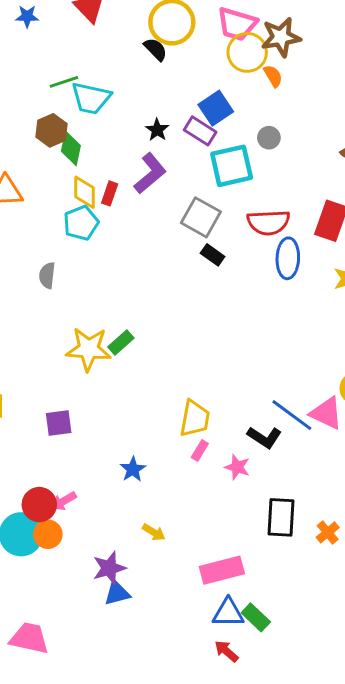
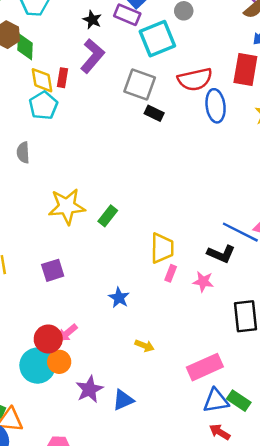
green rectangle: (121, 342) -> (108, 216), moved
purple star: (109, 568) -> (89, 389), moved

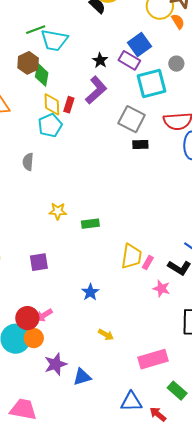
black rectangle: (154, 113) -> (140, 144), turned -35
yellow star: (67, 206) -> (58, 211), size x0.6
green rectangle: (108, 216) -> (90, 224), turned 36
pink rectangle: (171, 273) -> (148, 263), moved
blue triangle: (216, 401) -> (131, 402), moved

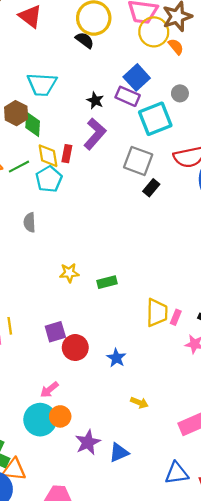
green line: (36, 30) -> (19, 167), moved
black rectangle: (140, 144) -> (151, 188), turned -42
pink arrow: (44, 315) -> (49, 390), moved
red circle: (27, 318) -> (75, 348), moved

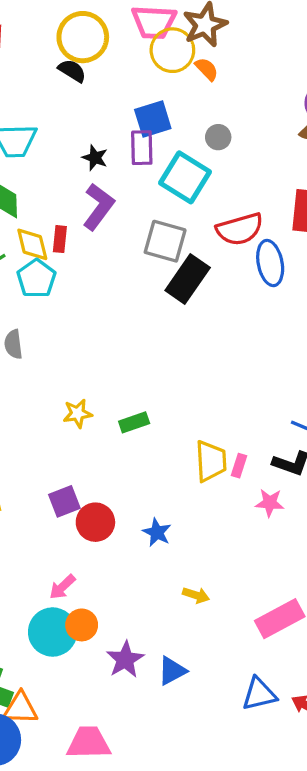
blue square: (137, 77) -> (153, 119), turned 30
purple rectangle: (128, 96) -> (142, 148), turned 70
cyan square: (155, 119) -> (185, 177), turned -32
black rectangle: (151, 188) -> (188, 279), size x1.8

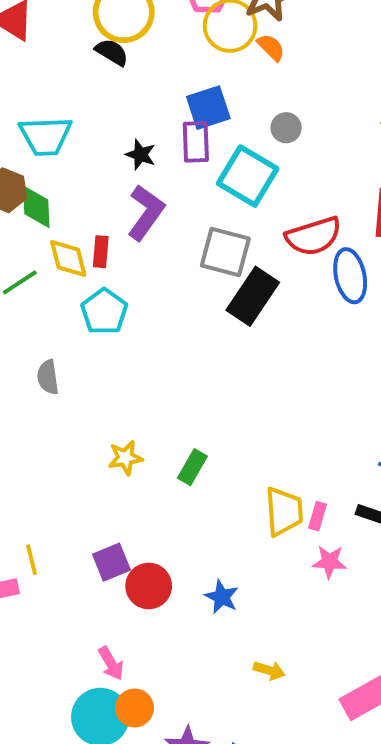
cyan pentagon: (36, 279) -> (104, 312), moved
green rectangle: (134, 422) -> (192, 467), turned -40
pink star: (270, 503) -> (329, 562), moved
pink arrow: (62, 587) -> (111, 663), turned -76

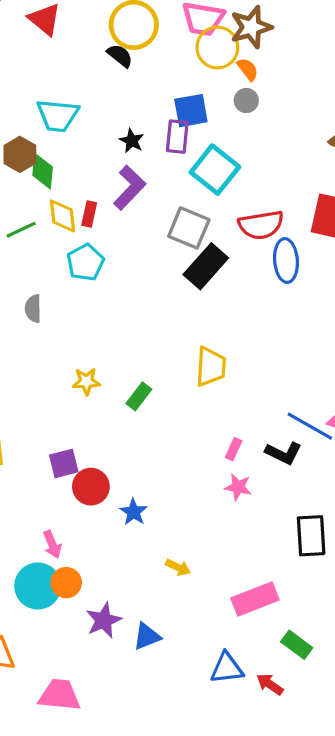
gray circle: (286, 128) -> (246, 101), moved
yellow trapezoid: (284, 511) -> (211, 367), moved
blue star: (222, 597) -> (134, 512), moved

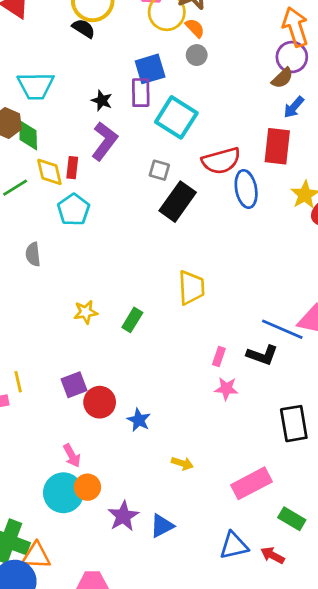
gray square: (189, 228) -> (159, 170), size x0.6

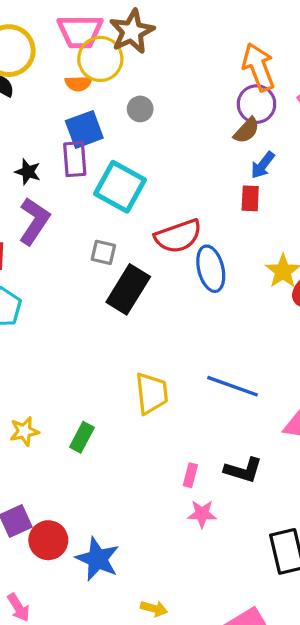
orange semicircle: (195, 28) -> (78, 83), moved, turned 135
red rectangle: (277, 146) -> (250, 198), moved, size x0.6
blue line: (282, 329) -> (232, 386), moved
blue star: (139, 420) -> (98, 559), size x1.5

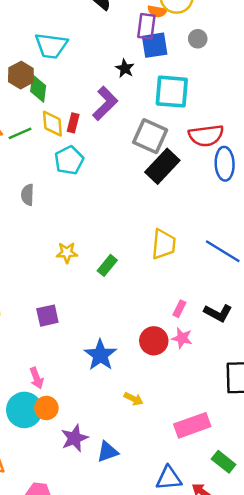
purple rectangle: (75, 159) -> (146, 26), moved
black star: (28, 172) -> (125, 68), moved
cyan square: (120, 187) -> (172, 92), turned -36
gray square: (103, 252) -> (150, 136), size x1.8
red circle: (48, 540) -> (154, 341), moved

